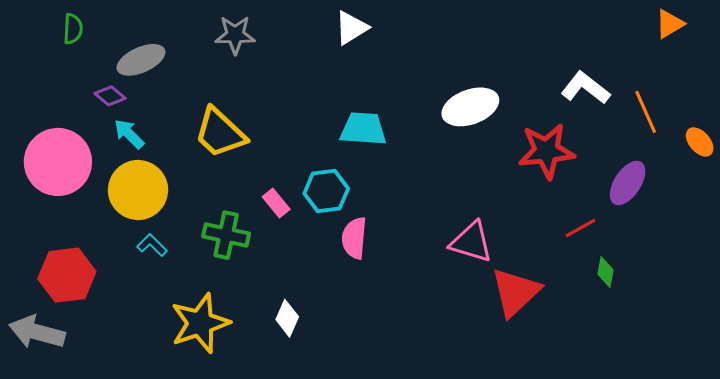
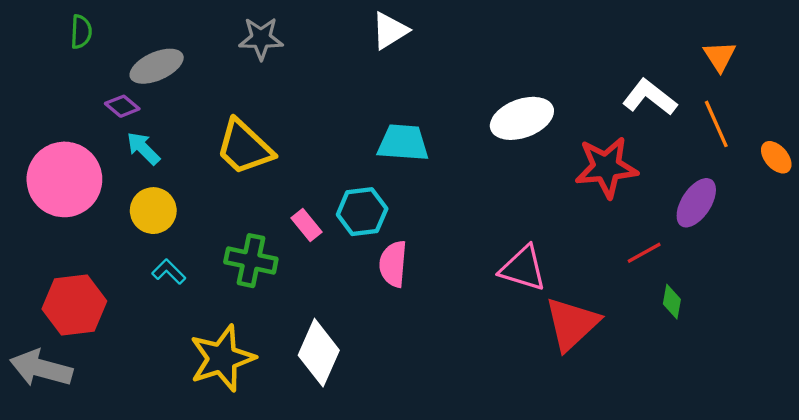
orange triangle: (670, 24) -> (720, 56), moved, turned -32
yellow circle: (138, 190) -> (153, 211), size x0.7
white diamond: (287, 318) -> (319, 353), size x1.6

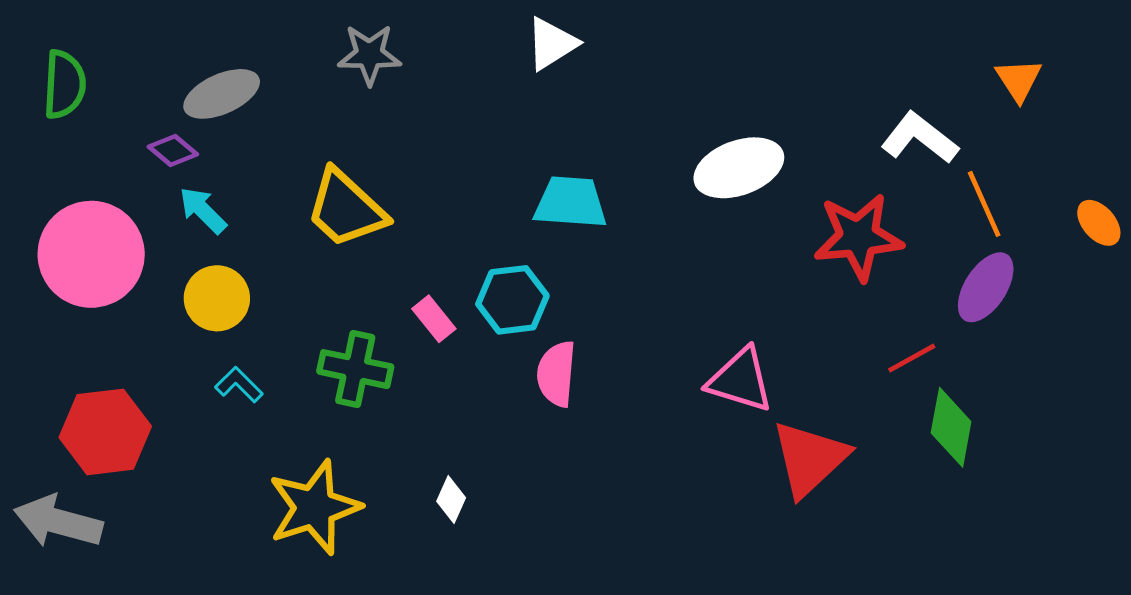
green semicircle: (81, 32) -> (64, 84), moved, size x1.4
orange line: (716, 124) -> (984, 204), moved
green diamond: (672, 302) -> (951, 427), size x1.6
white diamond: (319, 353) -> (451, 500), size x0.5

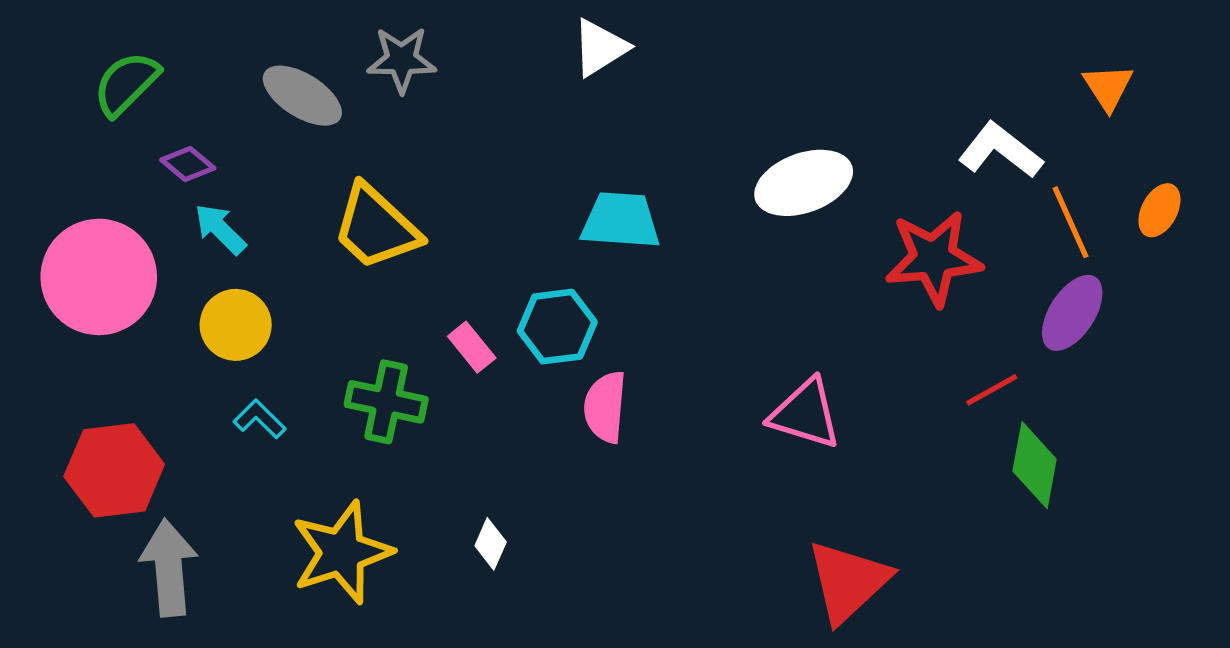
green semicircle: (64, 84) -> (126, 84), moved, turned -138
gray ellipse: (222, 94) -> (302, 96), moved, turned 56
orange ellipse: (1099, 223) -> (1159, 210), moved, turned 69
red triangle: (810, 459) -> (848, 581), moved
gray arrow: (58, 522) -> (169, 568), moved, turned 70

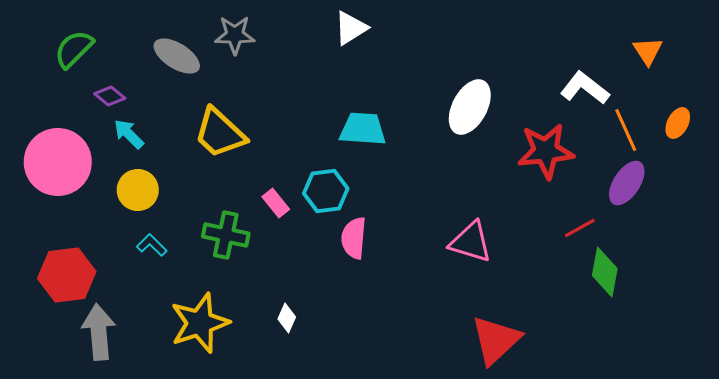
white ellipse: (804, 183) -> (470, 107), turned -42

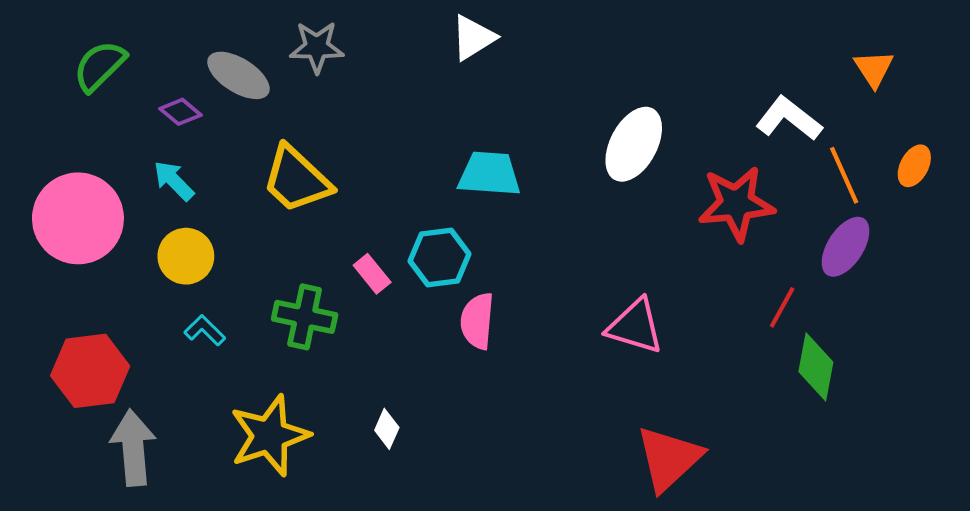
purple diamond: (110, 96) -> (180, 112), moved
red line: (580, 228) -> (782, 307), turned -32

